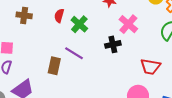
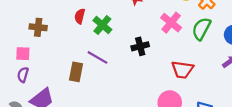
brown cross: (24, 15) -> (38, 27), moved
pink cross: (128, 24) -> (171, 23), moved

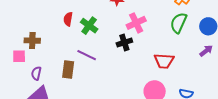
pink cross: (171, 23) -> (136, 23), moved, turned 30
brown cross: (38, 27) -> (32, 41), moved
purple semicircle: (23, 75) -> (36, 73), moved

